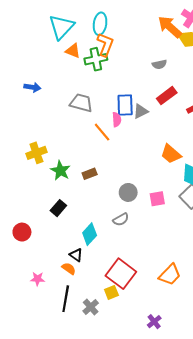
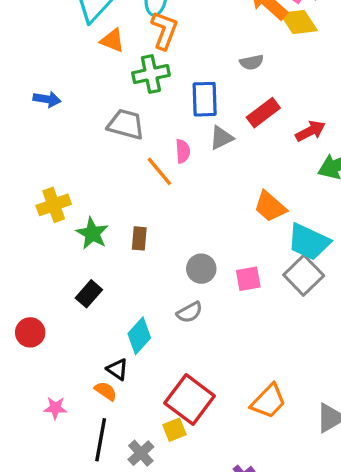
green cross: (96, 59) -> (151, 74), moved
blue rectangle: (125, 105) -> (205, 99), moved
brown rectangle: (90, 174) -> (139, 238), turned -64

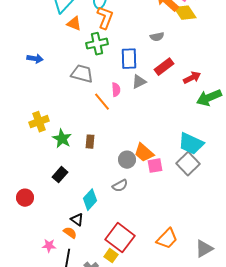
orange trapezoid: (270, 207) -> (144, 153), moved
pink star: (55, 408) -> (49, 246), moved
yellow square: (174, 430) -> (111, 256), turned -32

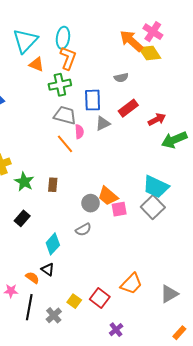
gray trapezoid: (82, 74) -> (65, 115), moved
black triangle: (77, 220) -> (48, 269), moved
red square: (120, 238) -> (100, 298), moved, size x0.7

